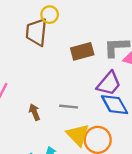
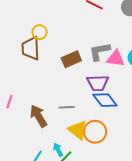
purple trapezoid: (109, 83) -> (98, 83), turned 55
brown arrow: (34, 112) -> (38, 116), size x1.6

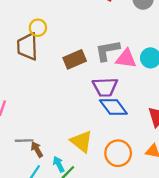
gray line: (67, 107) -> (24, 141), moved
brown arrow: (38, 116) -> (37, 149), moved, size x0.6
orange circle: (95, 132) -> (118, 153), moved

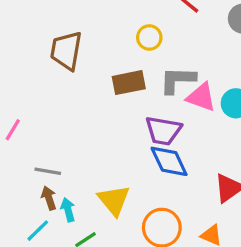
yellow circle: (38, 28) -> (149, 37), moved
gray line: (24, 141) -> (48, 171), moved
cyan arrow: (59, 164) -> (68, 210), moved

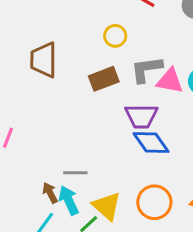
gray line: (48, 171) -> (75, 173), moved
yellow triangle: (114, 200) -> (107, 206), moved
cyan arrow: (68, 210) -> (69, 200), size x1.4

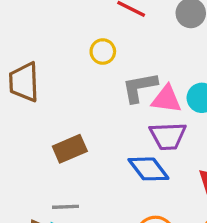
brown rectangle: (104, 79) -> (70, 149), moved
purple trapezoid: (141, 116) -> (168, 136), moved

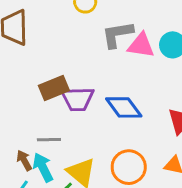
purple trapezoid: (168, 136) -> (78, 99), moved

